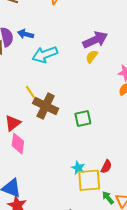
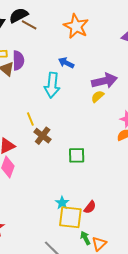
blue arrow: (26, 34) -> (66, 63), moved
cyan arrow: (45, 54) -> (52, 85), turned -75
brown cross: (46, 106) -> (43, 136), size x0.7

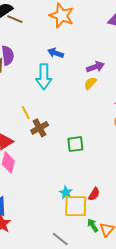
purple arrow: (104, 81) -> (95, 67), size x0.7
brown cross: (43, 136) -> (40, 128), turned 30

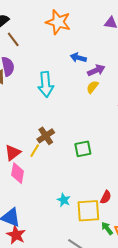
brown line: (15, 19) -> (13, 39), moved, turned 35
blue arrow: (56, 53) -> (78, 58), moved
yellow line: (26, 113) -> (35, 151), moved, turned 64
cyan star: (66, 193) -> (64, 200), moved

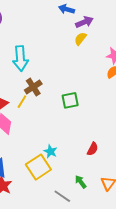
cyan arrow: (46, 84) -> (20, 58), moved
yellow square: (88, 211) -> (38, 167), moved, turned -30
green arrow: (107, 228) -> (81, 182), moved

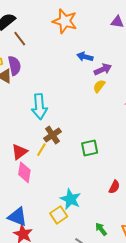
red semicircle: (93, 149) -> (114, 187), moved
cyan star: (51, 151) -> (71, 199), size x1.5
yellow square: (38, 167) -> (59, 215), size x0.7

